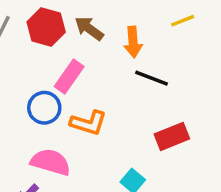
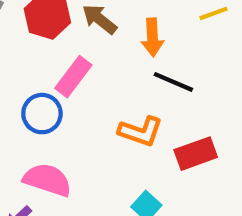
orange L-shape: (88, 123) -> (141, 131), moved

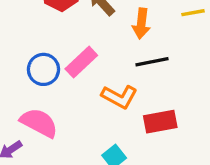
pink rectangle: (73, 77) -> (81, 62), moved
black line: (173, 82) -> (152, 62), turned -44

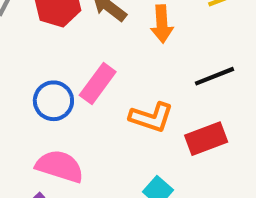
black line: (152, 62) -> (215, 76), moved

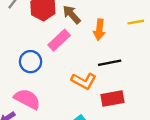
black line: (215, 76) -> (110, 63), moved
pink rectangle: (98, 84) -> (59, 40), moved

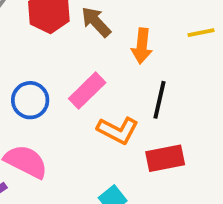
pink rectangle: (59, 40) -> (87, 91), moved
black line: (110, 63) -> (159, 100), turned -65

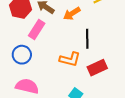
orange arrow: (142, 46) -> (72, 14), turned 66
pink rectangle: (87, 91) -> (37, 29), moved

